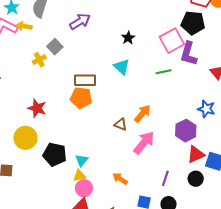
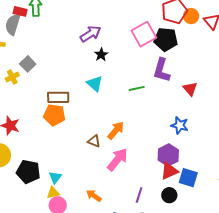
purple arrow: (80, 21) -> (90, 34), moved
pink square: (172, 41) -> (144, 34), moved
purple hexagon: (186, 131) -> (168, 155), moved

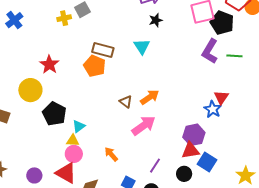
green line: (137, 88) -> (234, 56), moved
red triangle: (190, 89) -> (221, 97), moved

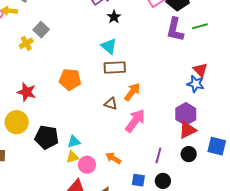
brown rectangle: (103, 50) -> (115, 68), moved
cyan triangle: (79, 126) -> (74, 142), turned 40
pink circle: (74, 154) -> (87, 165), moved
blue square: (207, 162) -> (217, 146), moved

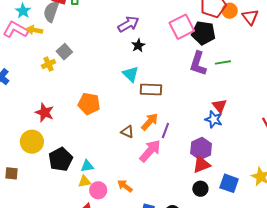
brown rectangle: (115, 68) -> (151, 90), moved
black pentagon: (47, 137) -> (60, 159), turned 30
purple line: (158, 155) -> (165, 130), moved

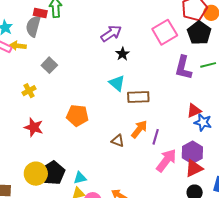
black pentagon: (203, 33) -> (199, 33), moved, turned 30
yellow cross: (48, 64) -> (29, 91), moved
red triangle: (220, 106) -> (194, 111), moved, turned 49
yellow circle: (32, 142) -> (36, 174), moved
pink arrow: (150, 151) -> (166, 160), moved

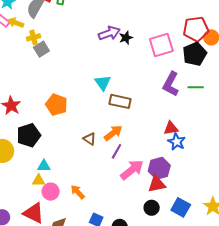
black star: (122, 54) -> (126, 38), moved
yellow cross: (29, 91) -> (34, 37), moved
purple line: (156, 137) -> (117, 151), moved
black pentagon: (53, 173) -> (29, 135), moved

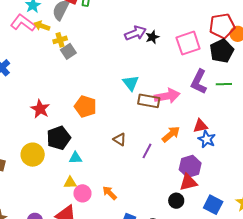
orange arrow: (113, 133) -> (171, 134), moved
cyan triangle: (44, 166) -> (75, 158), moved
pink arrow: (132, 170) -> (167, 96), moved, turned 30
black circle: (152, 208) -> (176, 201), moved

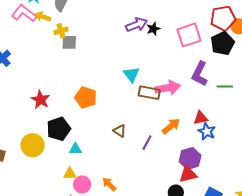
gray square: (68, 51) -> (69, 42), turned 35
green line: (224, 84) -> (225, 87), moved

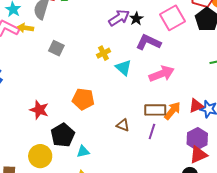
yellow cross: (61, 31) -> (103, 53), moved
gray square: (69, 42) -> (56, 48), turned 35
purple L-shape: (200, 74) -> (148, 42), moved, turned 100
brown rectangle: (149, 93) -> (155, 110), moved
red triangle: (201, 118) -> (196, 106), moved

